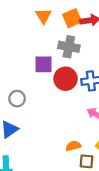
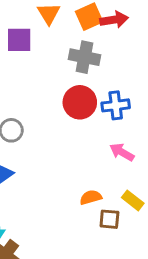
purple square: (43, 64) -> (19, 40), moved

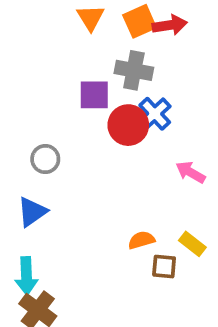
purple square: (19, 40) -> (94, 95), moved
blue cross: (116, 105) -> (155, 114), moved, turned -36
pink arrow: (122, 152) -> (190, 172), moved

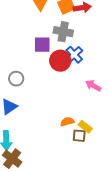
yellow rectangle: (192, 244) -> (85, 127), moved

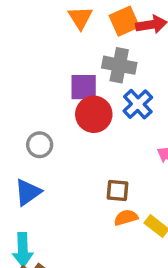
red circle: (60, 61) -> (94, 114), moved
brown square: (79, 136) -> (117, 190), moved

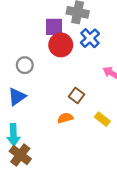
brown square: (117, 190) -> (76, 95), turned 32
orange semicircle: (126, 218) -> (65, 118), moved

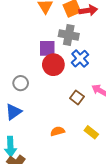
brown square: (76, 95) -> (77, 97), moved

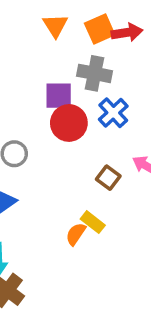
orange semicircle: (57, 131) -> (76, 234), turned -40
yellow rectangle: (91, 132) -> (93, 222), moved

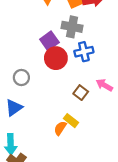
purple square: (59, 96) -> (49, 41), turned -36
blue cross: (113, 113) -> (84, 52), turned 30

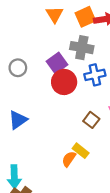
gray circle: (21, 77) -> (18, 68), moved
blue triangle: (14, 108) -> (18, 120), moved

